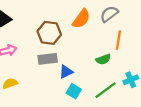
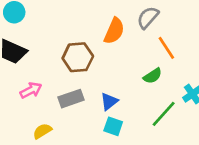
orange line: (118, 40) -> (166, 48), turned -30
gray rectangle: (48, 59) -> (71, 99), moved
cyan square: (74, 91) -> (113, 126), moved

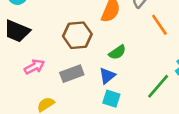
green semicircle: (153, 76) -> (117, 52), moved

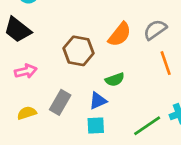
gray rectangle: (72, 74) -> (60, 102), moved, turned -55
cyan square: (111, 99) -> (96, 125), turned -36

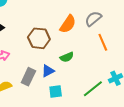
blue triangle: (98, 101) -> (48, 71), moved

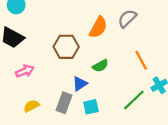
orange line: (103, 42) -> (141, 60), moved
gray rectangle: (28, 77) -> (64, 103), moved

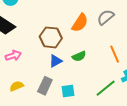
blue triangle: (80, 84) -> (55, 61), moved

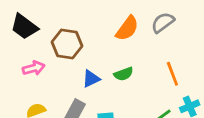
brown hexagon: (51, 37) -> (67, 44), moved

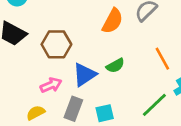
pink arrow: (34, 68) -> (51, 85), moved
blue triangle: (91, 79) -> (84, 75), size x1.4

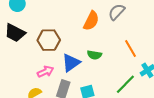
green semicircle: (115, 66) -> (94, 55), turned 40

